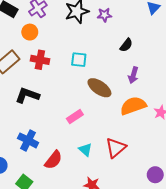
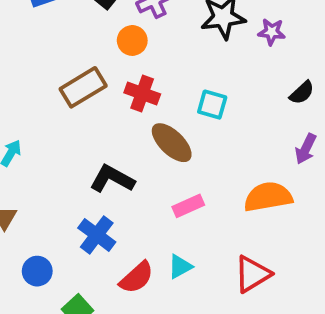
brown ellipse: (99, 88) -> (172, 143), moved
black L-shape: (27, 95) -> (112, 179), moved
orange semicircle: (133, 106) -> (268, 197), moved
cyan triangle: (85, 150) -> (180, 267), moved, turned 40

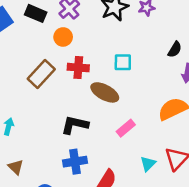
black semicircle: (302, 93) -> (175, 49), moved
blue cross: (97, 235) -> (75, 162), turned -30
cyan triangle: (180, 267) -> (148, 164), moved

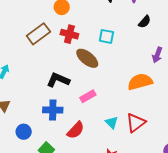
black semicircle: (175, 49) -> (145, 22), moved
pink rectangle: (126, 128) -> (88, 96), moved
cyan triangle: (148, 164) -> (112, 122), turned -40

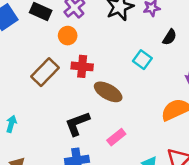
cyan square: (106, 36) -> (142, 60), moved, turned 35
black L-shape: (58, 80) -> (77, 124), turned -35

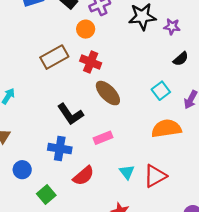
cyan square: (142, 60) -> (161, 91), moved
black L-shape: (77, 124) -> (70, 114), turned -120

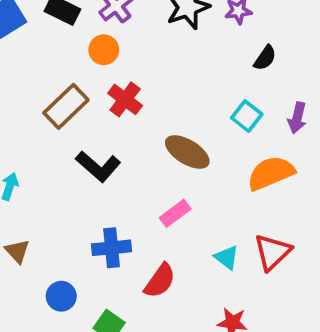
red cross: (91, 62) -> (125, 99), turned 30
brown ellipse: (108, 93) -> (187, 152), moved
black L-shape: (70, 114) -> (98, 166), moved

